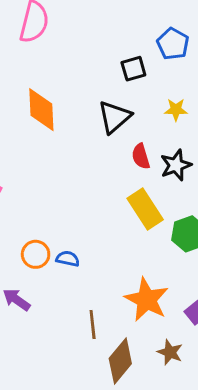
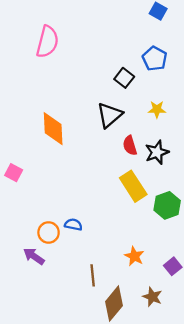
black square: (133, 69) -> (124, 78), turned -36
orange diamond: (41, 110) -> (53, 129), moved
orange circle: (36, 254) -> (49, 232), moved
orange star: (147, 300) -> (134, 256), size x0.6

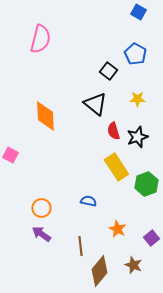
black triangle: (110, 115) -> (95, 104), turned -40
blue semicircle: (73, 225) -> (88, 201), moved
purple arrow: (34, 256) -> (41, 234), moved

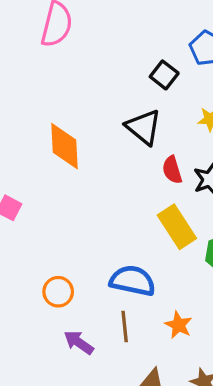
blue semicircle: (88, 201) -> (133, 281), size x1.8
purple arrow: (41, 234) -> (79, 342), moved
brown line: (80, 246) -> (125, 327), moved

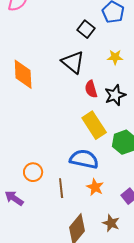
blue semicircle: (133, 281) -> (84, 159), moved
orange circle: (58, 292) -> (33, 172), moved
purple arrow: (79, 342) -> (14, 198), moved

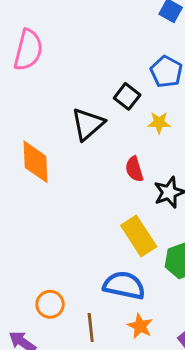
yellow star: (115, 57) -> (159, 123), moved
black triangle: (73, 62) -> (88, 124), moved, turned 40
red semicircle: (91, 89) -> (134, 169), moved

